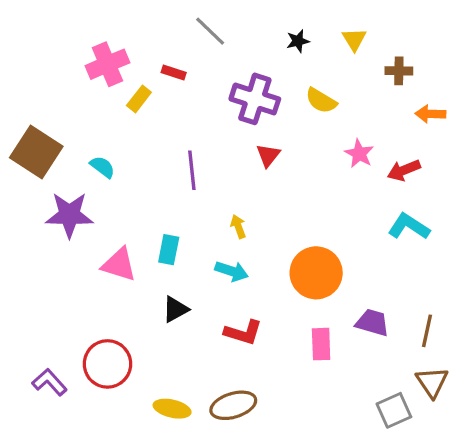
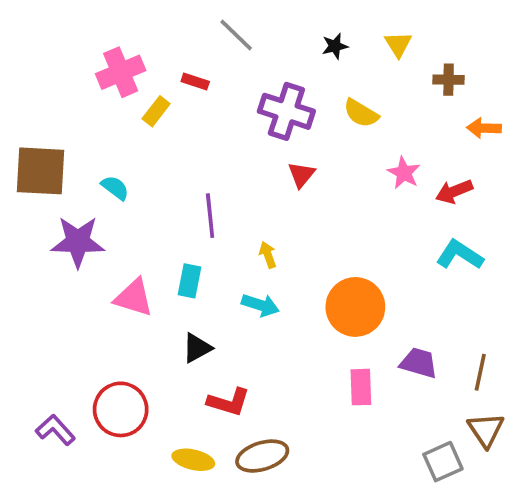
brown square: (36, 152) -> (41, 171), turned -30
purple line: (192, 170) -> (210, 216), moved
red L-shape: (243, 332) -> (229, 402), moved

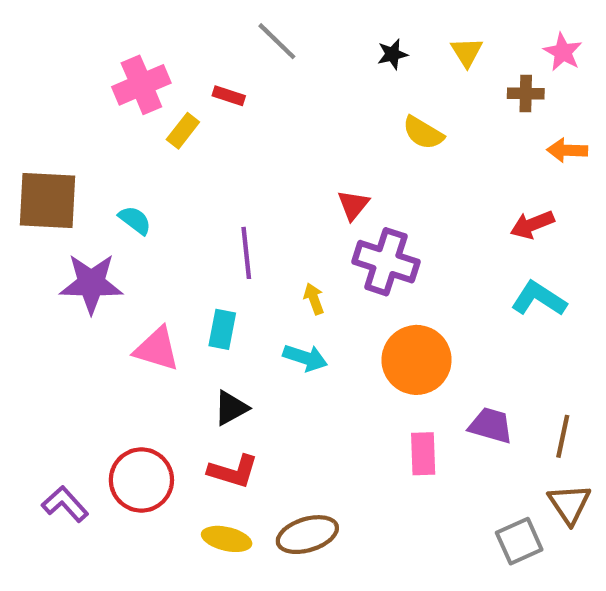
purple cross: (286, 111) -> (386, 262), moved
pink star: (404, 173) -> (563, 52), moved
red L-shape: (229, 402) -> (233, 471), moved

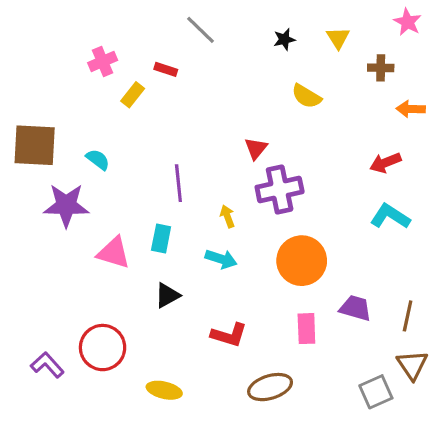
pink star: (563, 52) -> (408, 22), moved
pink cross: (141, 85) -> (103, 62), size x0.7
purple cross: (386, 262) -> (280, 190), turned -30
red L-shape: (233, 471) -> (229, 335), moved
brown ellipse: (307, 535) -> (270, 387), moved

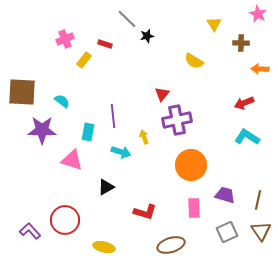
black star: (284, 39) -> (147, 36), moved
cyan rectangle: (161, 238) -> (88, 132), moved
cyan arrow: (221, 259) -> (121, 152), moved
gray square: (376, 392) -> (227, 232), moved

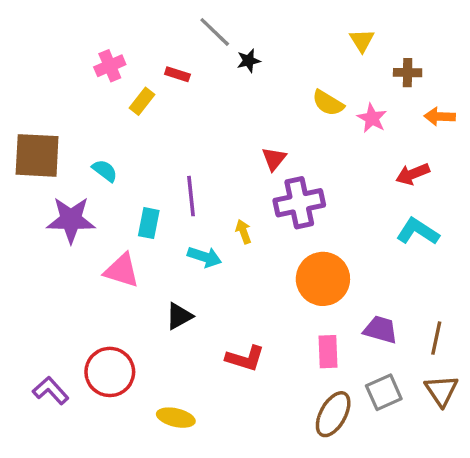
pink star: (258, 14) -> (372, 118), moved
brown ellipse: (171, 245) -> (333, 414), moved, turned -44

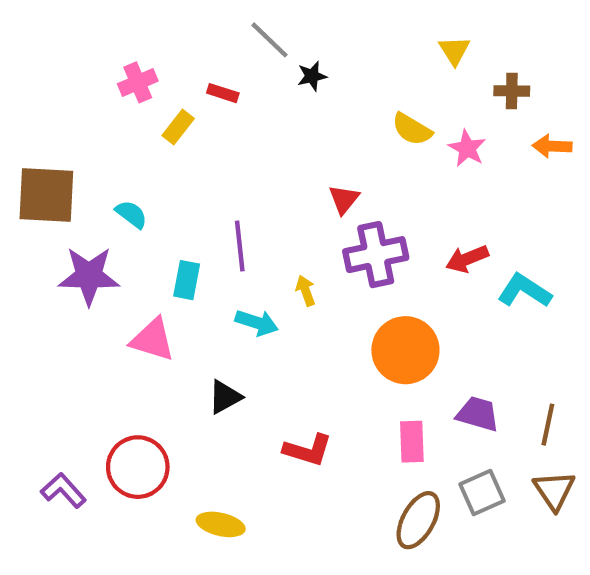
red arrow: (413, 174) -> (467, 259), moved

